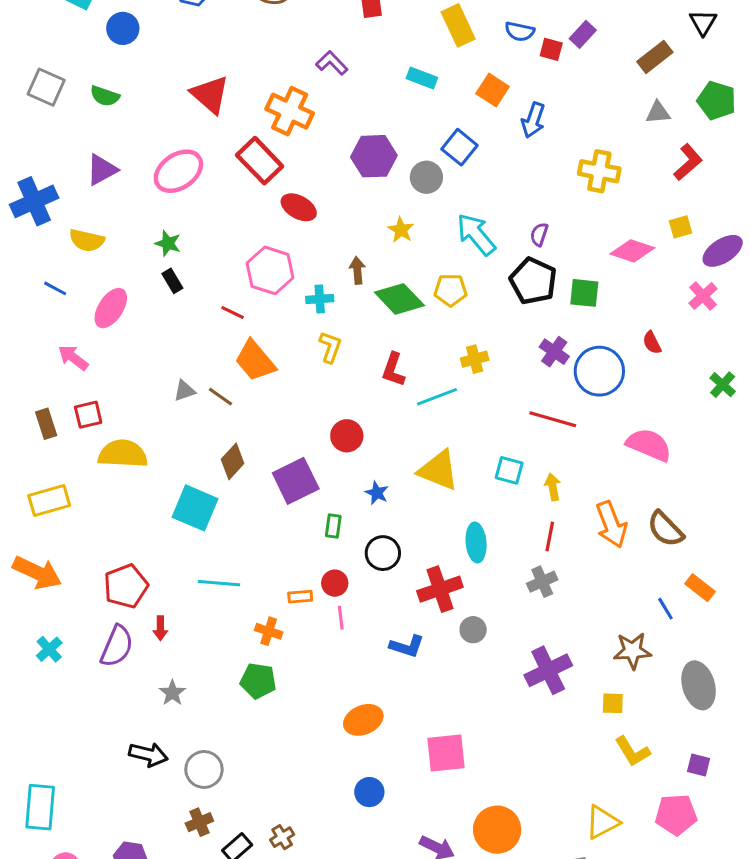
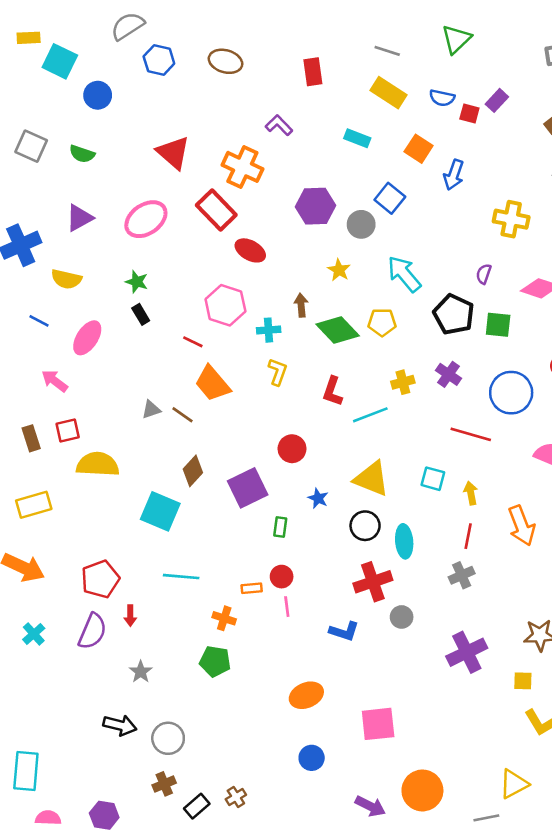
yellow rectangle: (458, 25) -> (389, 93), turned -32
purple semicircle: (539, 234) -> (484, 274), moved
purple cross: (554, 352) -> (449, 374), moved
black circle: (383, 553) -> (365, 526), moved

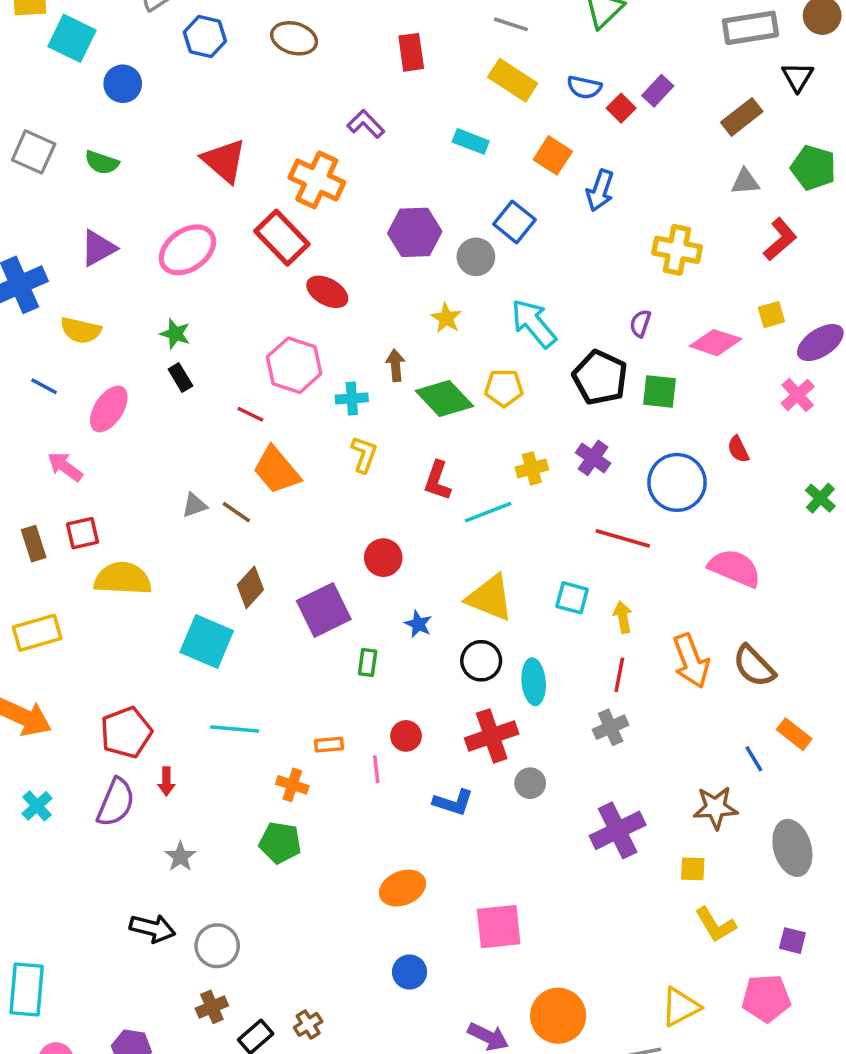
red square: (469, 113) -> (621, 108), turned 30
red circle: (282, 577) -> (406, 736), moved

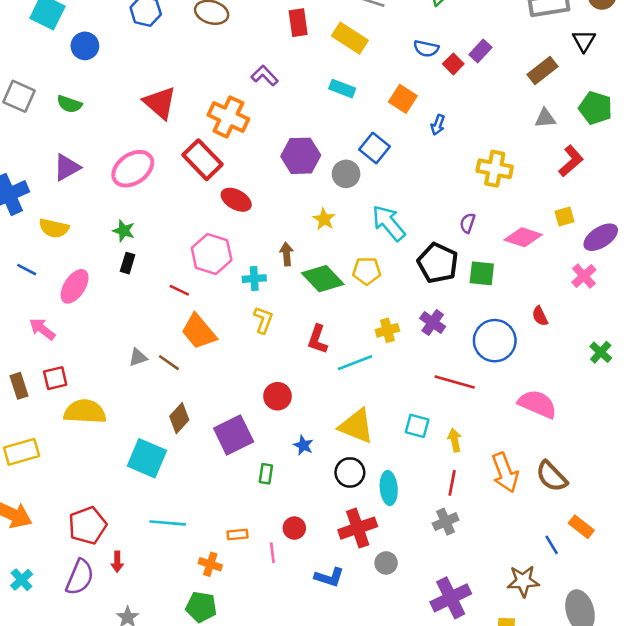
yellow rectangle: (513, 80) -> (350, 38), moved
blue arrow: (600, 190) -> (438, 125), size x0.7
black rectangle: (180, 378) -> (128, 263), turned 48

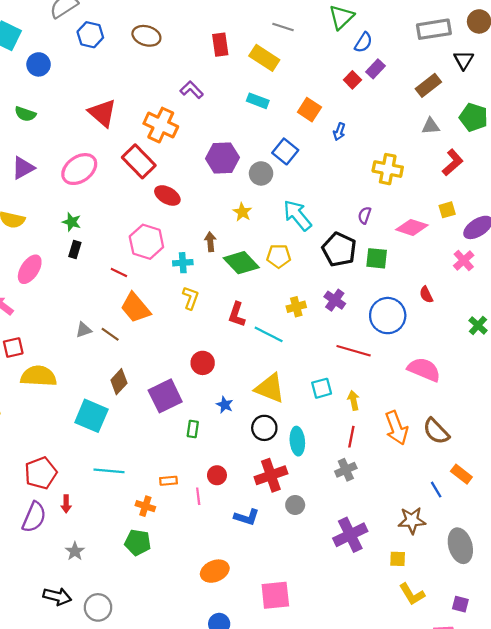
blue semicircle: (426, 48) -> (363, 42), moved, turned -70
cyan line: (355, 363) -> (269, 334), turned 48
cyan square: (417, 426) -> (322, 388), turned -30

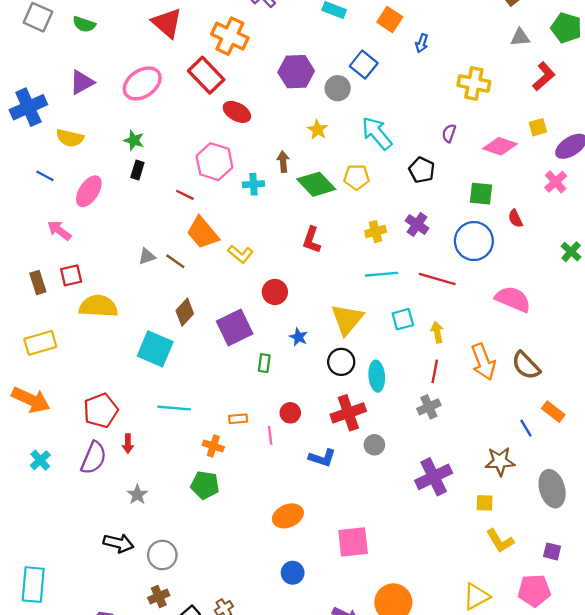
black pentagon: (339, 249) -> (422, 170), size x0.7
green square: (377, 258) -> (481, 194), moved
yellow L-shape: (191, 298) -> (240, 254), moved, turned 110
cyan line: (269, 334) -> (381, 274), moved, turned -32
yellow triangle: (270, 388) -> (347, 319), turned 48

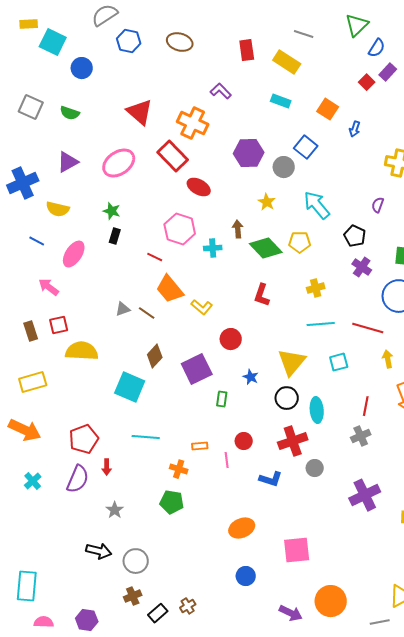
purple cross: (417, 224) -> (362, 267), moved
yellow arrow: (437, 332) -> (388, 359), moved

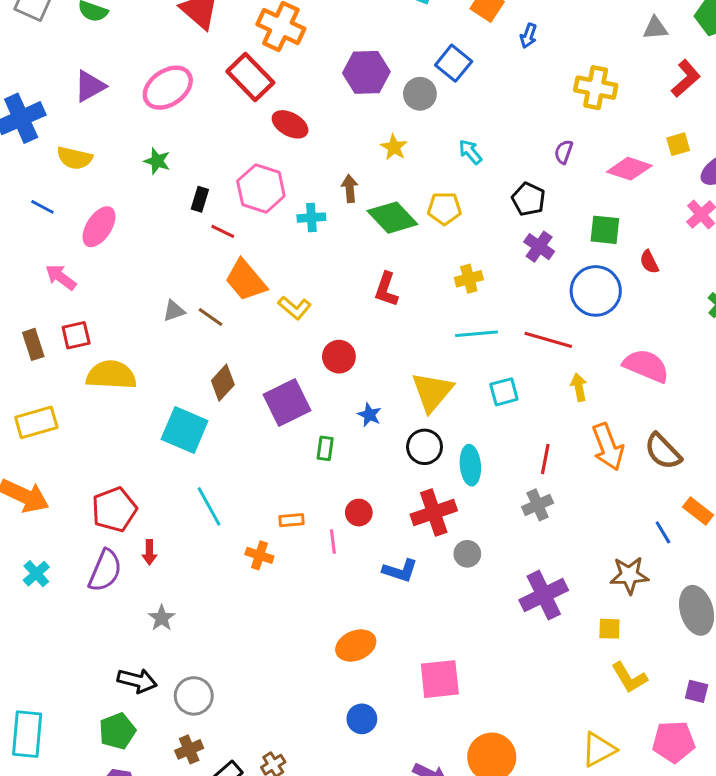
cyan arrow: (317, 205) -> (470, 152), size x0.6
black rectangle: (115, 236) -> (200, 199), moved
cyan line: (146, 437) -> (209, 506), turned 56
green pentagon: (172, 502) -> (117, 731), moved, turned -30

